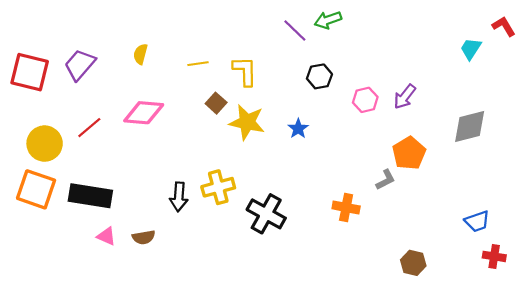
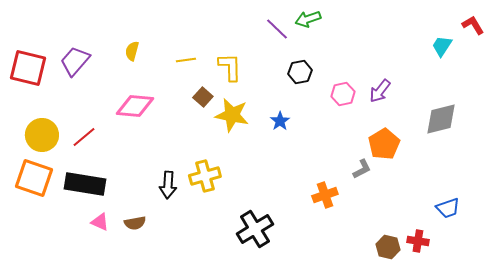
red line: (89, 128) -> (84, 137), moved
orange cross: (346, 207) -> (325, 195), turned -30
black cross: (266, 214) -> (255, 229), moved, turned 30
red cross: (494, 256) -> (418, 241), moved

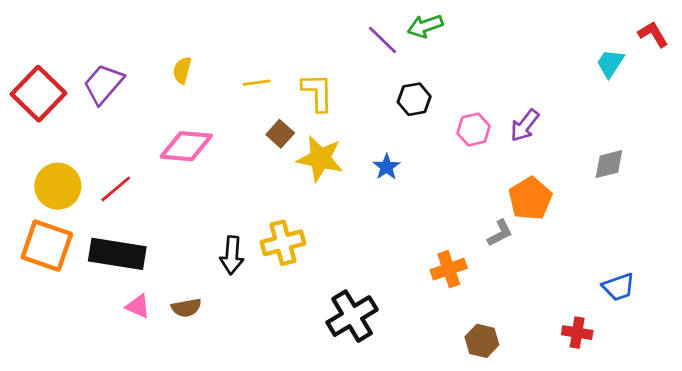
red square: (28, 68) -> (39, 94), turned 30
gray diamond: (441, 119) -> (609, 164), size x0.7
brown hexagon: (388, 247) -> (482, 341), moved

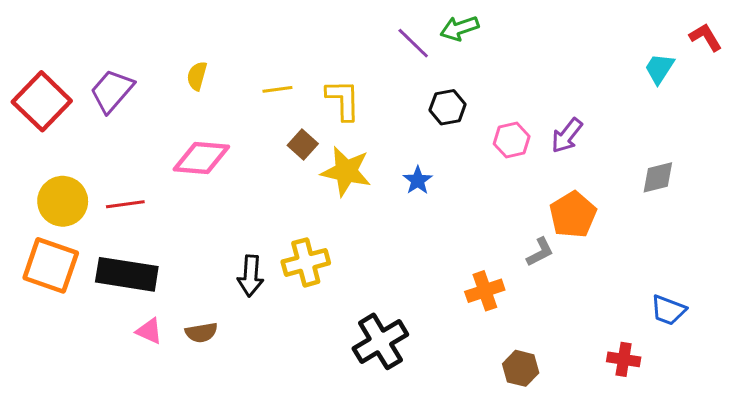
red line: (116, 189) -> (125, 204), turned 32
blue trapezoid: (619, 287) -> (668, 310), turned 40

